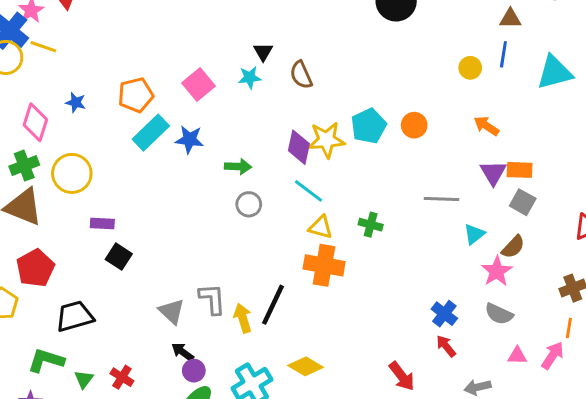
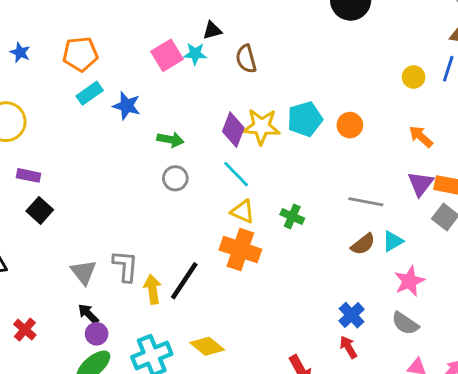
black triangle: (263, 52) -> (212, 30), turned 36
pink square: (198, 85) -> (167, 55), moved
cyan rectangle: (151, 133) -> (90, 93), size x0.7
brown semicircle: (513, 247) -> (363, 244), moved

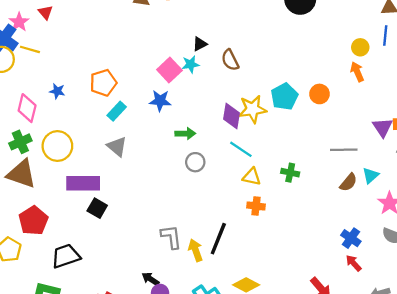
blue star: (127, 106) -> (160, 101), moved
orange arrow: (421, 137) -> (357, 72), moved, turned 36
purple rectangle: (28, 175) -> (83, 183), size x1.8
orange cross: (240, 250) -> (256, 206), size x0.6
gray triangle: (84, 272) -> (117, 147), moved

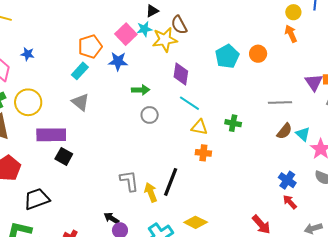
orange pentagon: (103, 83) -> (90, 47), moved
yellow star: (253, 109) -> (165, 40), moved
cyan triangle: (371, 175) -> (303, 134), moved, turned -35

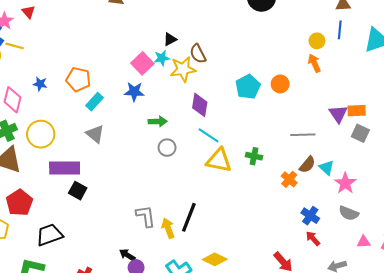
orange pentagon: (90, 47) -> (78, 79), moved, turned 30
yellow triangle: (199, 127) -> (219, 160), size x1.5
orange cross: (203, 153) -> (289, 179), moved, turned 35

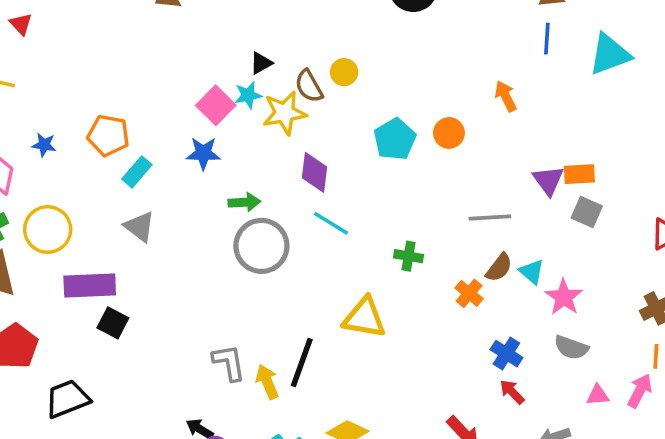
yellow circle: (317, 41) -> (344, 72), moved
gray circle: (167, 148) -> (261, 246), size x1.8
yellow triangle: (219, 160) -> (364, 318), moved

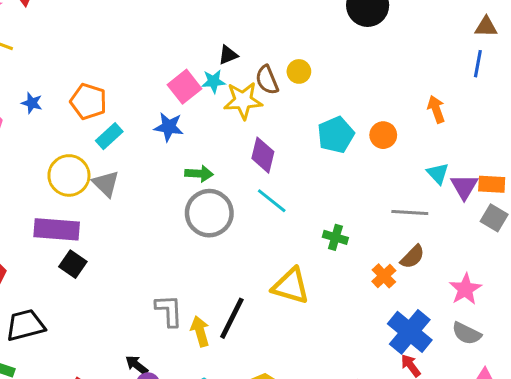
yellow circle: (48, 230) -> (69, 175), moved
cyan triangle: (532, 272) -> (438, 173), moved
blue cross: (506, 354) -> (410, 332), size x1.6

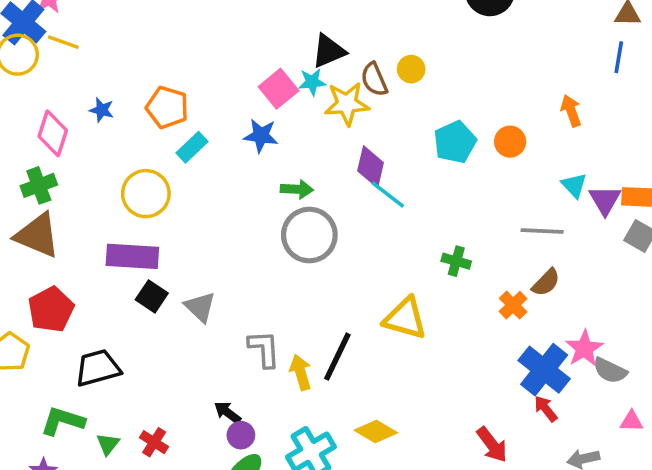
black triangle: (228, 55) -> (329, 51), size x1.5
gray triangle: (106, 184) -> (200, 307), moved
cyan line: (272, 201) -> (388, 195), moved
pink star: (465, 289) -> (584, 348), moved

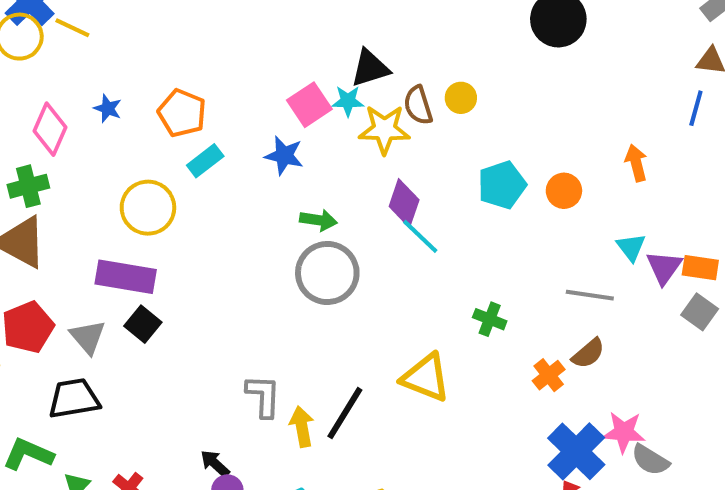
gray triangle: (200, 307) -> (88, 337), moved
pink star: (584, 348) -> (624, 432), turned 30

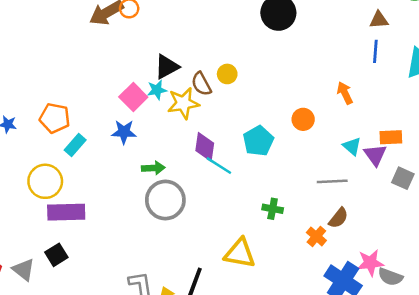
cyan pentagon: (502, 185) -> (258, 141), moved
orange rectangle: (700, 268) -> (391, 137), moved
purple rectangle: (126, 277) -> (66, 212), moved
black square: (143, 324) -> (56, 255), turned 30

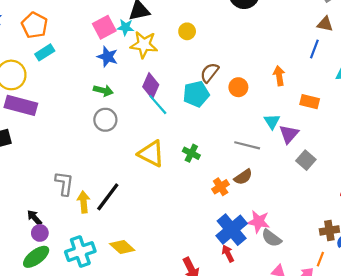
brown semicircle: (201, 84) -> (210, 73), moved, turned 50
blue star: (124, 132) -> (107, 57), moved
orange rectangle: (391, 137) -> (310, 102), moved
gray circle: (165, 200) -> (105, 120), size x0.7
yellow triangle: (240, 253) -> (151, 154), moved

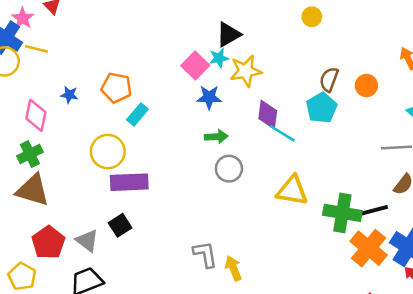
yellow circle: (187, 31) -> (312, 17), moved
green cross: (191, 153) -> (342, 213), moved, size x1.8
orange cross: (221, 187) -> (369, 248), moved, size x1.8
black line: (108, 197) -> (370, 211), moved, turned 56

